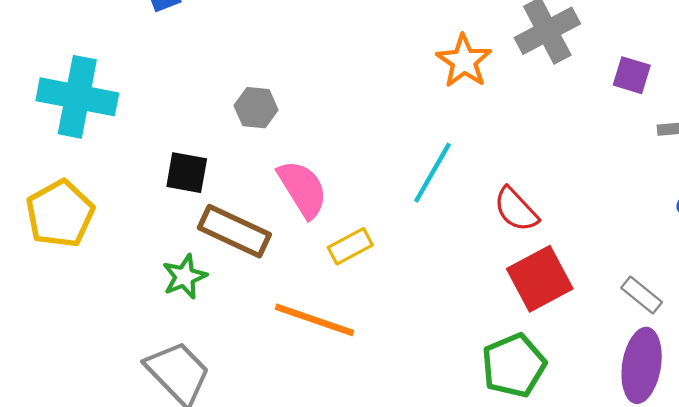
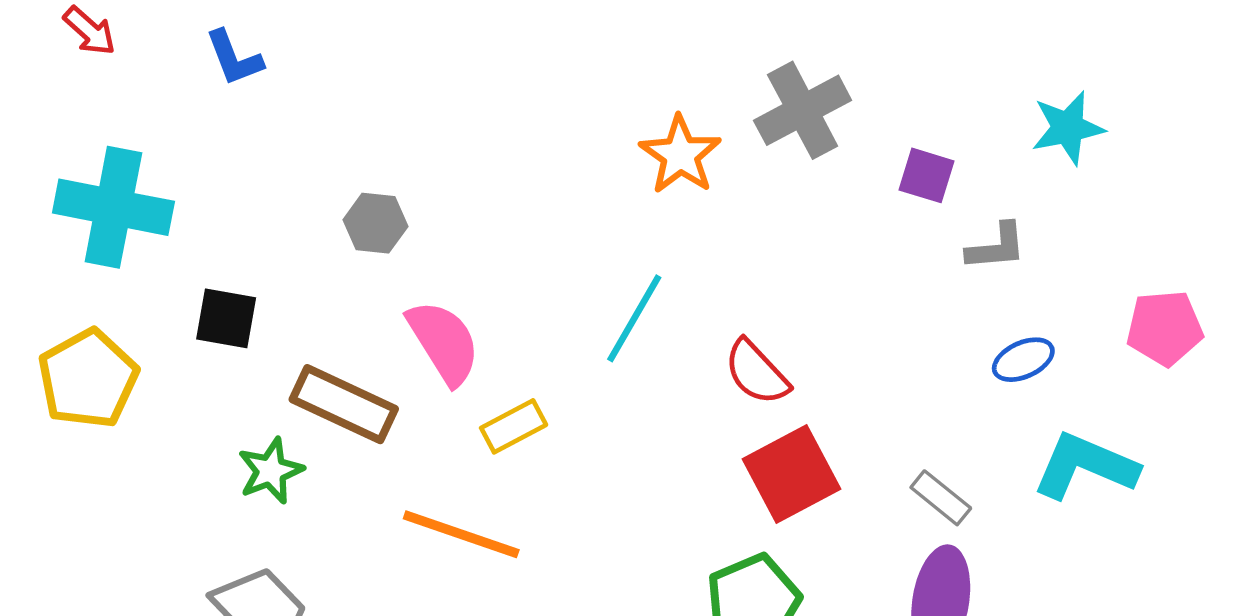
black square: (187, 173) -> (226, 318), moved

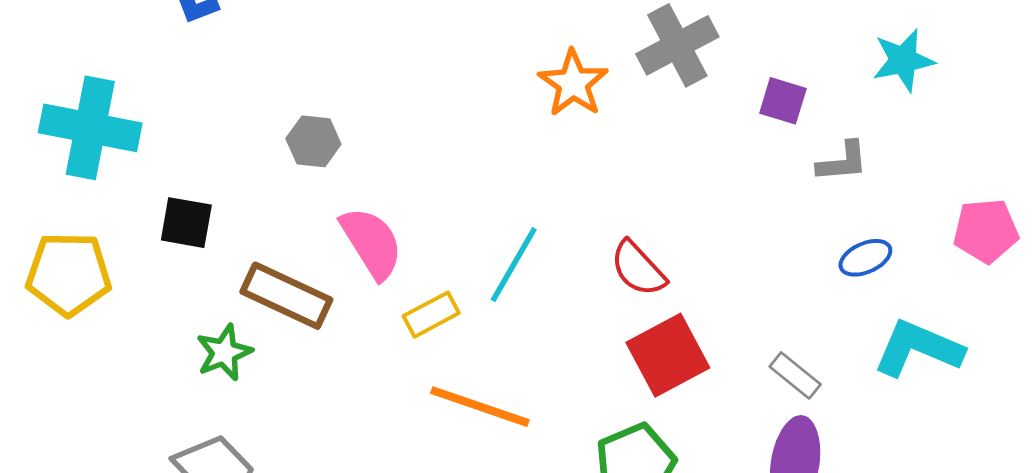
cyan line: (634, 318) -> (514, 265), moved
yellow pentagon: (88, 379) -> (69, 274), turned 30
orange line: (461, 534) -> (480, 407), moved

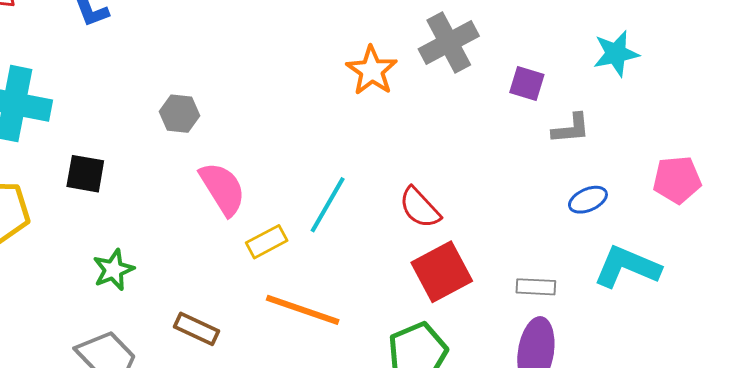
brown rectangle: (286, 296) -> (196, 329), moved, size x0.7
gray rectangle: (795, 375) -> (536, 287), turned -36

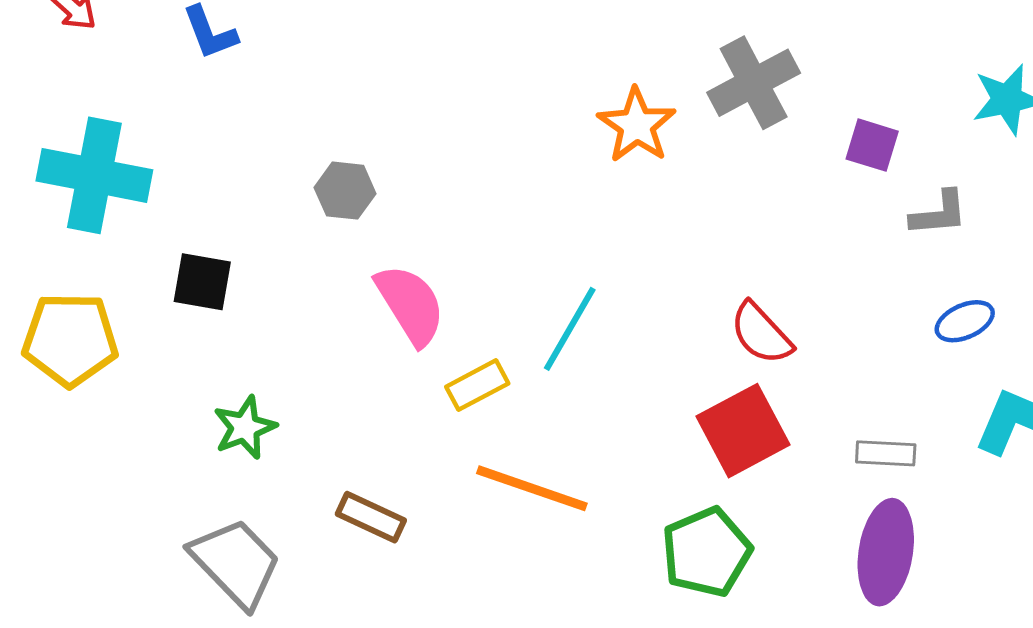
red semicircle: (420, 208) -> (761, 333), moved

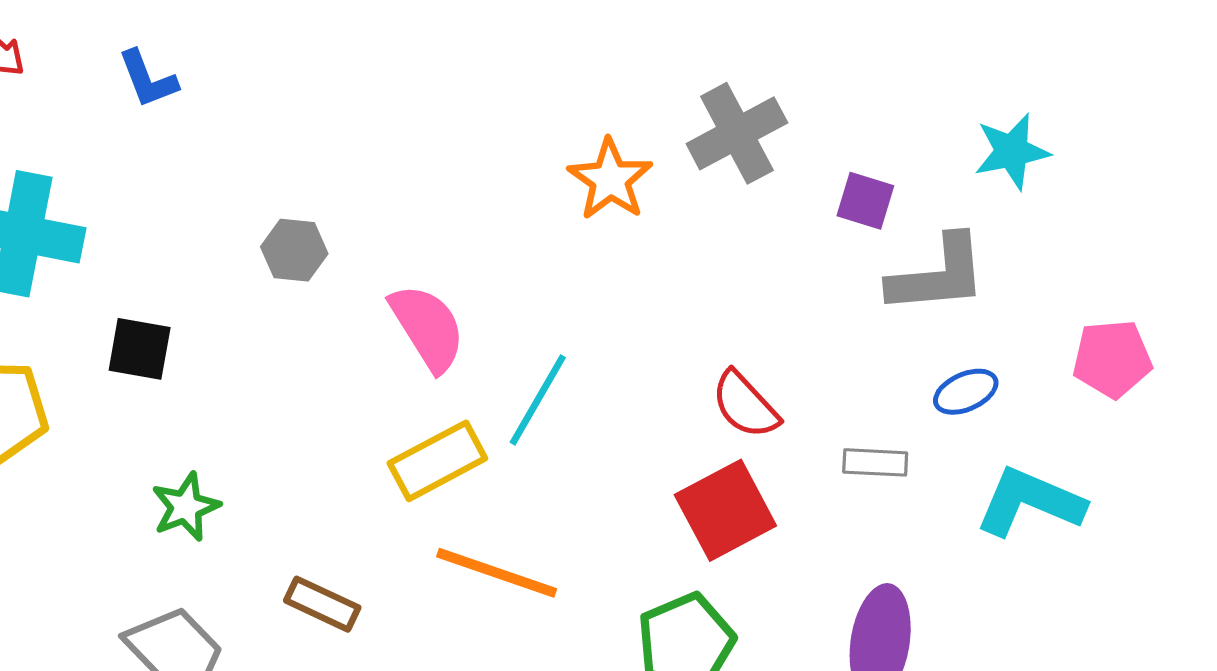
gray L-shape: (939, 213) -> (938, 275), size x1.6
pink semicircle: (410, 305) -> (428, 328), moved
yellow rectangle: (477, 385) -> (437, 461), size x1.4
gray rectangle: (886, 453) -> (875, 462), moved

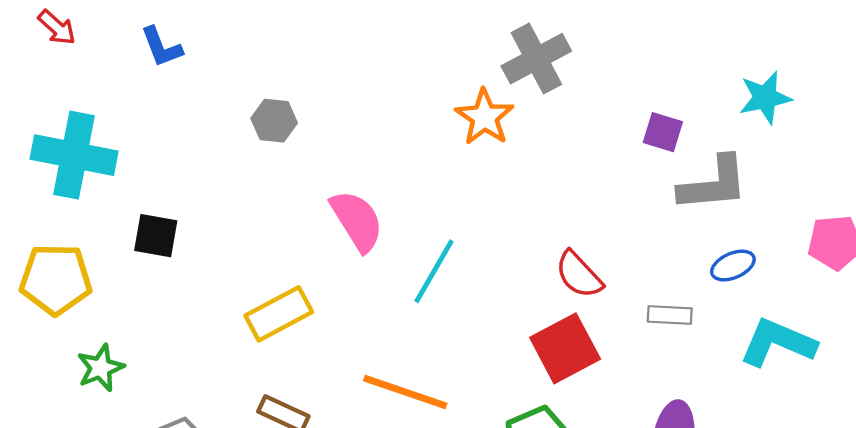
gray cross: (737, 133) -> (536, 59), moved
gray hexagon: (294, 250) -> (274, 121), moved
yellow rectangle: (437, 461) -> (279, 314), moved
green star: (186, 507) -> (101, 368), moved

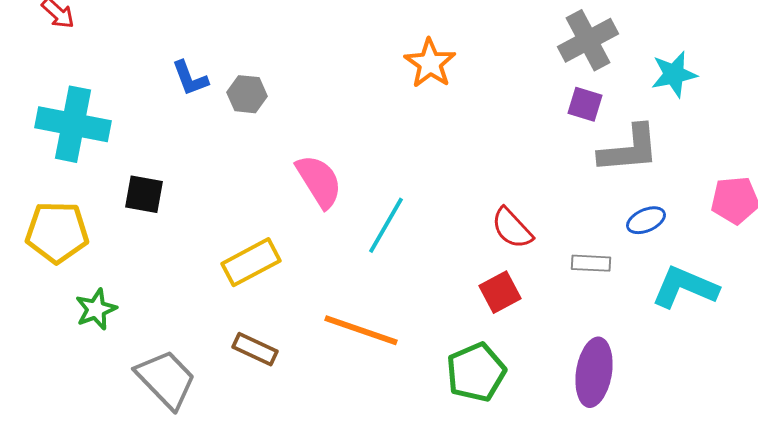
blue L-shape: (161, 47) -> (190, 78), moved
gray cross: (536, 59) -> (588, 40), moved
orange star: (485, 117) -> (430, 63), moved
red square: (565, 348) -> (500, 292), size x0.7

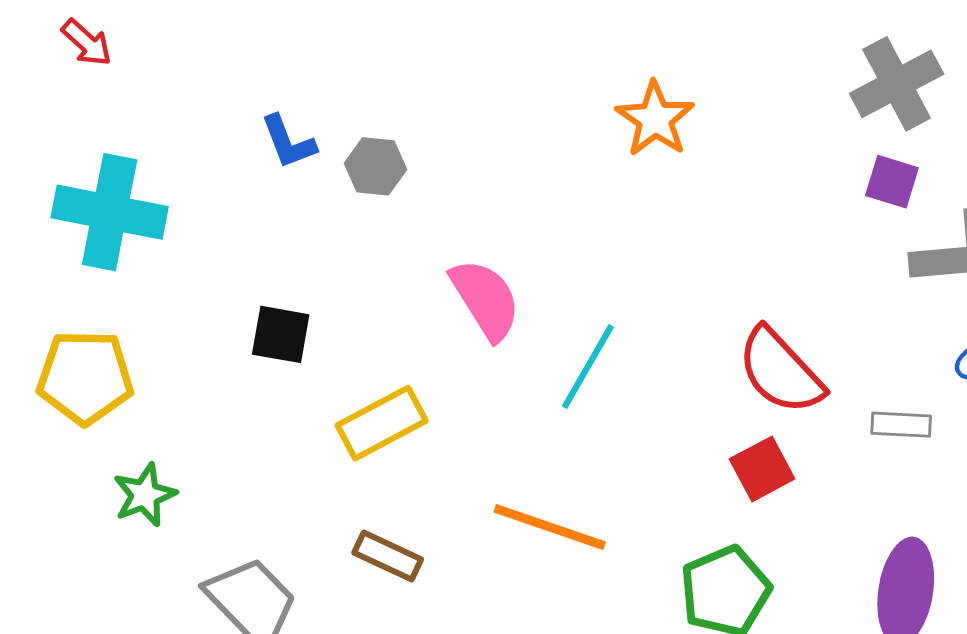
black square: (144, 194) -> (281, 334), moved
red semicircle: (512, 228) -> (780, 371), size x1.4

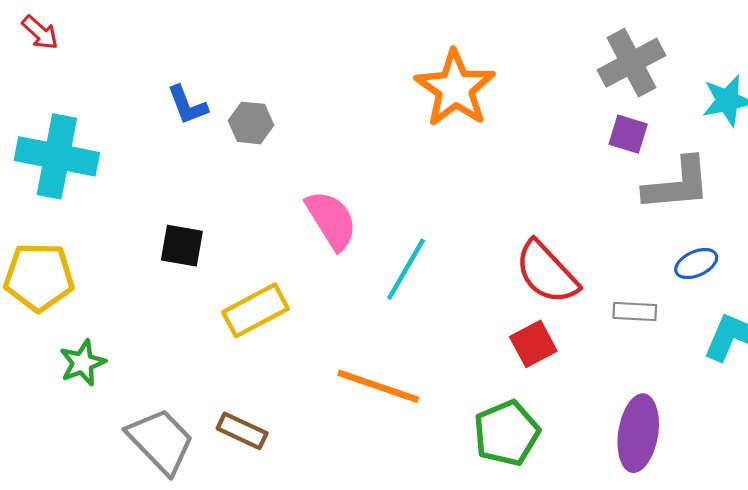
orange star: (655, 119) -> (455, 88), size x1.4
brown rectangle: (388, 556) -> (242, 431), moved

